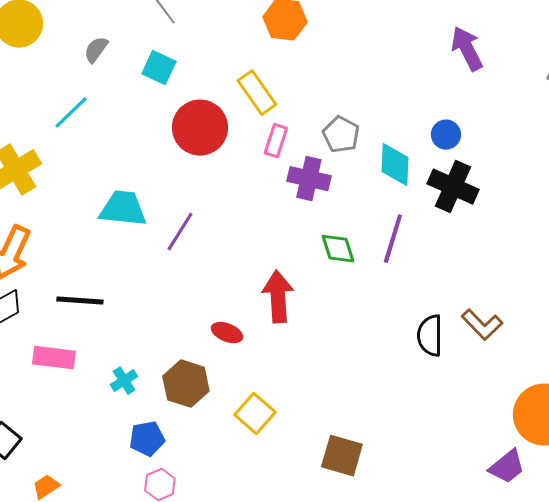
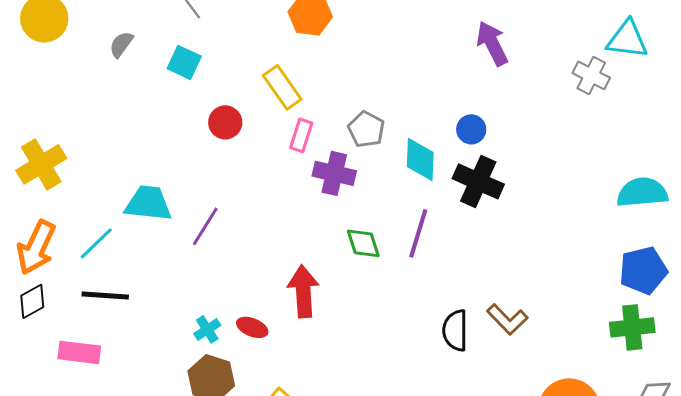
cyan line: (71, 113) -> (96, 243), moved
red circle: (200, 128) -> (225, 122), size x0.6
cyan cross: (124, 381) -> (207, 329), moved

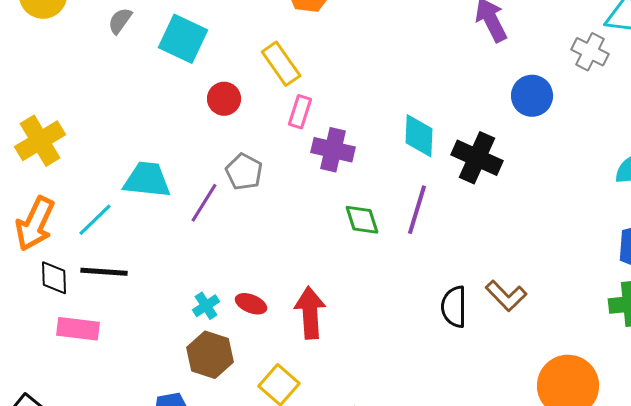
cyan square: (184, 62) -> (183, 39), size x1.4
gray pentagon: (366, 129) -> (244, 172), moved
blue circle: (471, 129) -> (532, 96), moved, size x1.4
red arrow: (303, 291) -> (310, 313), moved
black diamond: (32, 301) -> (54, 278), moved, turned -63

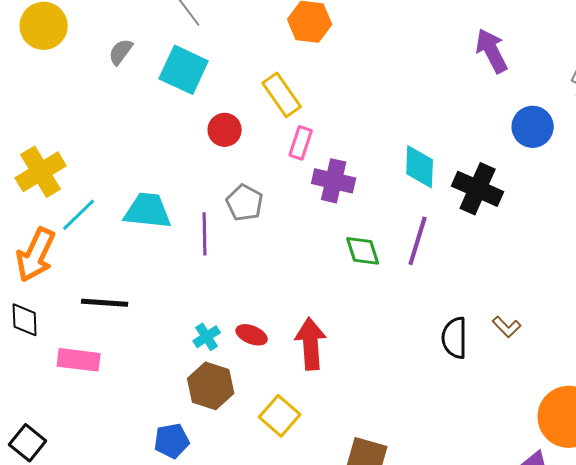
purple line: (204, 203) -> (205, 234), turned -33
cyan line: (95, 220) -> (79, 215), moved
black diamond: (54, 278) -> (25, 320), moved
brown L-shape: (506, 296) -> (507, 327), size x0.7

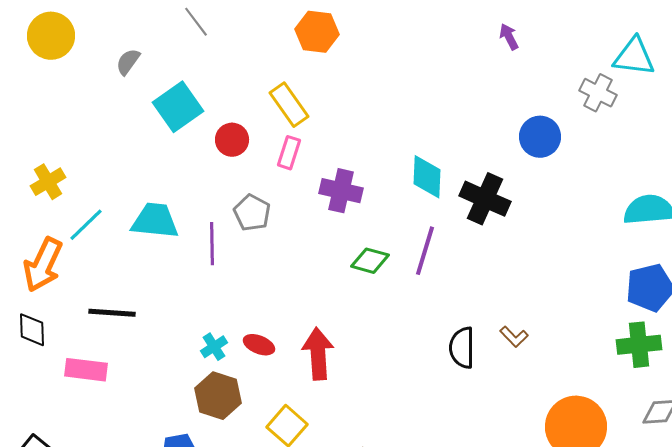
purple arrow: (492, 51) -> (509, 37), moved, size x0.6
cyan square: (184, 70) -> (178, 107), moved, turned 30
pink rectangle: (301, 143) -> (289, 153), moved
yellow cross: (41, 172) -> (48, 182), size x0.7
green diamond: (363, 251) -> (370, 261), turned -57

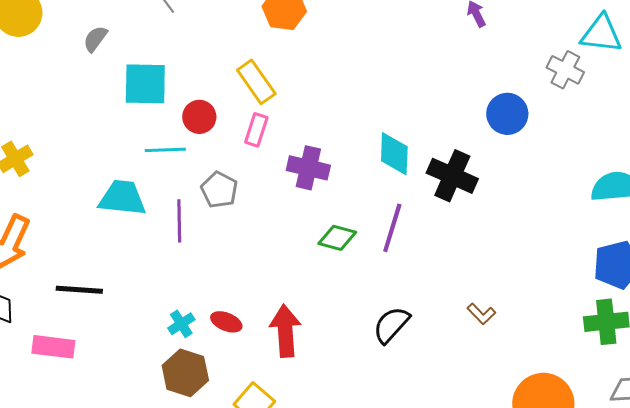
cyan square: (178, 107) -> (145, 84), turned 36
cyan line: (86, 225) -> (165, 150), moved, turned 42
black semicircle: (462, 348) -> (391, 325), moved, turned 42

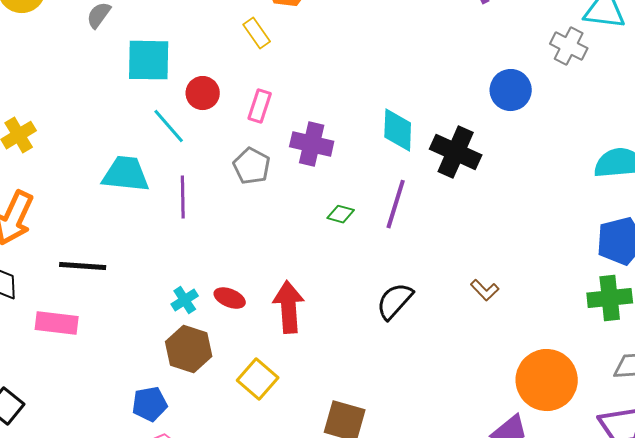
yellow rectangle: (256, 82) -> (257, 33), moved, size x0.7
cyan line: (165, 150) -> (169, 126), turned 51
gray pentagon: (219, 190) -> (252, 166), moved
green diamond: (337, 238) -> (341, 214), size x0.7

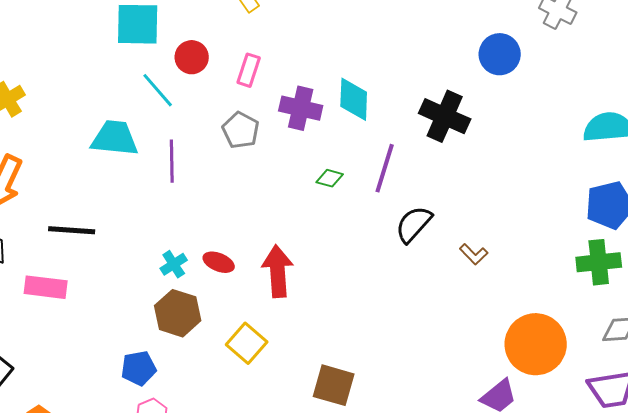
cyan diamond: (398, 130) -> (354, 99), moved
black semicircle: (395, 301) -> (414, 224), moved

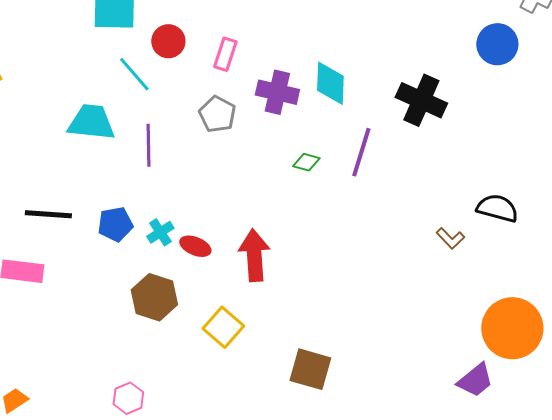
blue circle: (500, 54) -> (497, 44), moved
black semicircle: (414, 224) -> (497, 208), moved, turned 63
cyan cross: (174, 264) -> (160, 232), moved
blue pentagon: (139, 368) -> (115, 224), moved

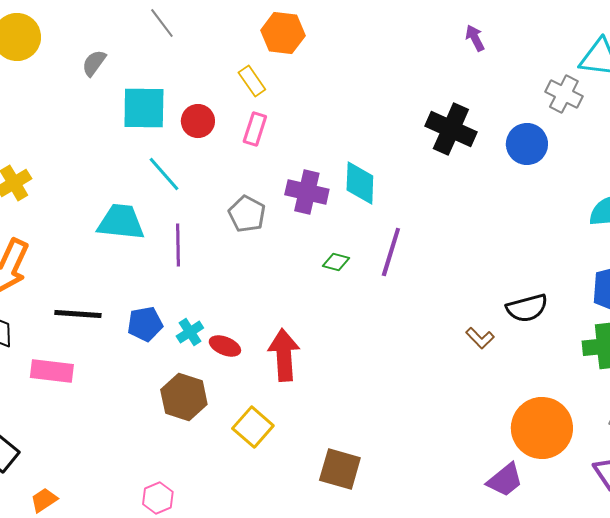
red circle: (168, 41) -> (198, 121), moved
pink rectangle: (225, 54) -> (255, 129), moved
black cross: (421, 100) -> (451, 129), moved
black semicircle: (497, 208) -> (527, 308), turned 150

